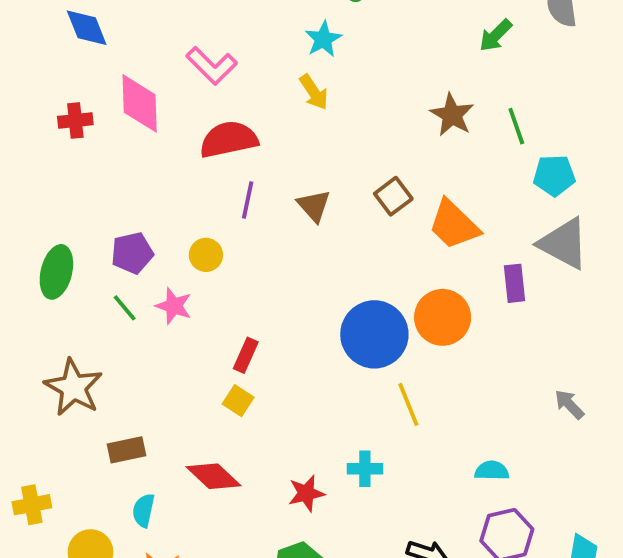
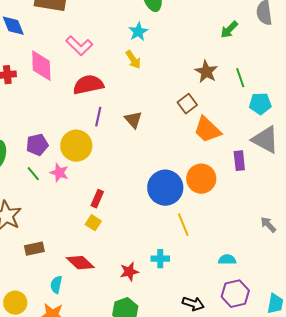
brown square: (393, 196) -> (187, 104), moved
yellow circle: (206, 255) -> (76, 146), size x1.8
cyan semicircle: (143, 510) -> (56, 285), moved

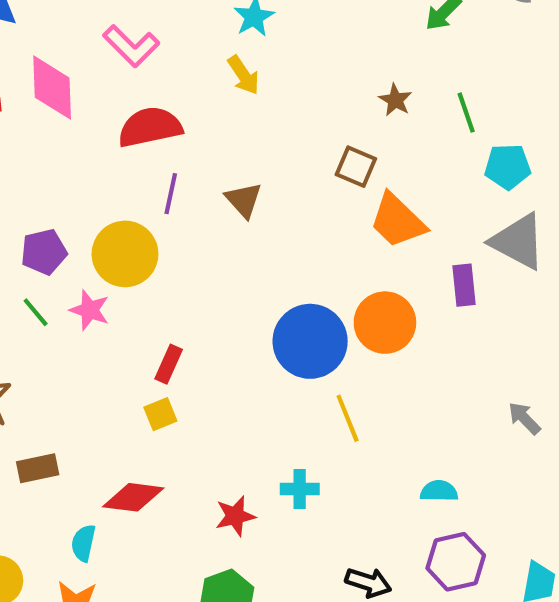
brown star: (206, 72) -> (395, 100), size x0.7
brown square: (187, 104) -> (356, 167), turned -30
yellow square: (93, 223) -> (160, 414), turned 35
red diamond: (80, 263) -> (133, 497), turned -36

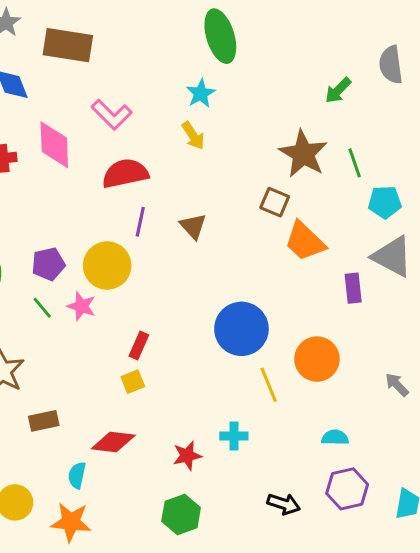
brown star: (395, 100) -> (303, 154), size x2.0
orange circle: (385, 323) -> (317, 359), moved

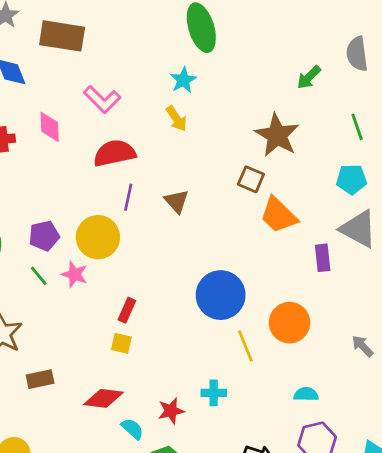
pink diamond: (54, 145) -> (50, 127), size x0.7
green line: (355, 163) -> (357, 127), moved
yellow square: (133, 382) -> (121, 343), turned 35
cyan semicircle: (77, 475) -> (132, 429), moved, turned 120

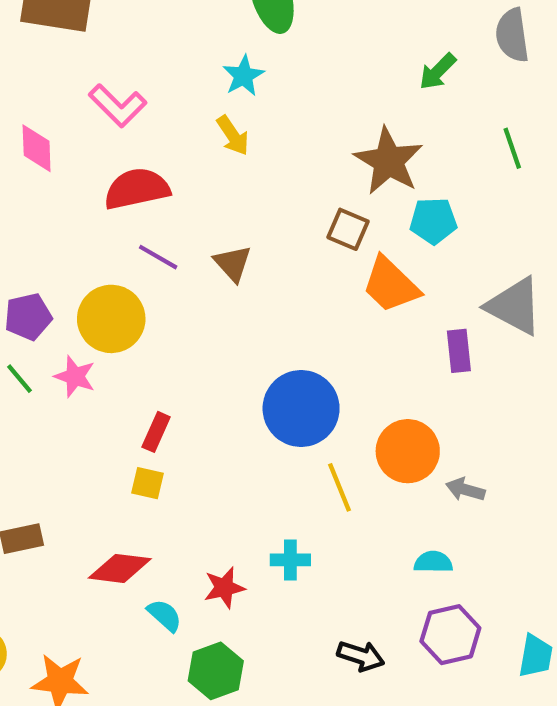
cyan pentagon: (352, 179) -> (433, 221), moved
purple line: (128, 197) -> (158, 257), turned -72
gray arrow: (363, 346) -> (465, 490), moved, turned -30

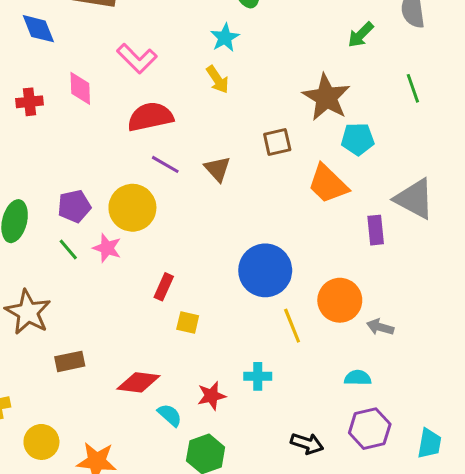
brown square: (348, 229) -> (277, 142), moved, turned -36
yellow square: (147, 483) -> (188, 323), moved

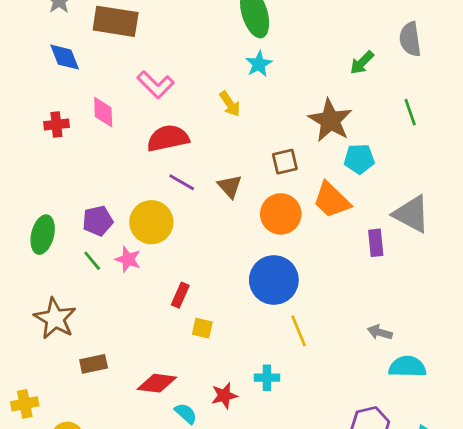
cyan star: (225, 38) -> (259, 64), moved
orange circle: (340, 300) -> (281, 214), moved
cyan semicircle: (358, 378) -> (407, 367), moved, size x1.5

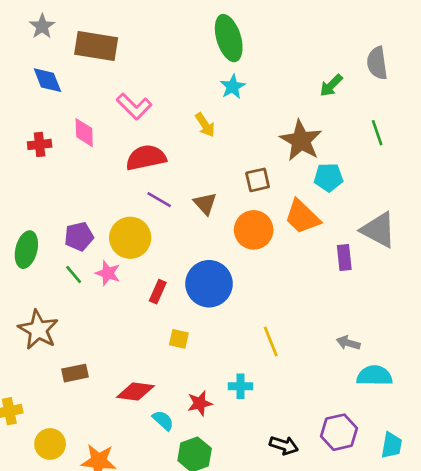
blue circle: (274, 280) -> (209, 284), moved
red rectangle: (180, 295) -> (158, 292), moved

